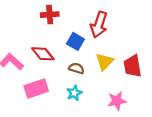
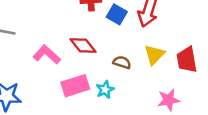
blue square: (75, 41) -> (117, 14), moved
cyan star: (74, 93) -> (105, 90), moved

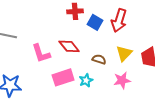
pink L-shape: (47, 55) -> (41, 53), turned -150
pink star: (169, 100) -> (122, 80), moved

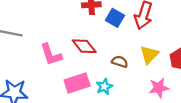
pink star: (122, 80) -> (159, 88), moved

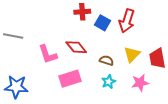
cyan star: (104, 87) -> (109, 82), moved

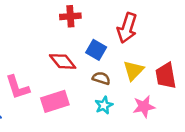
blue square: (102, 23) -> (96, 50), moved
pink L-shape: (48, 54) -> (18, 87), moved

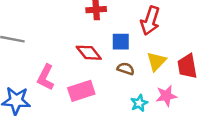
blue square: (96, 50) -> (121, 42), turned -30
pink L-shape: (18, 87) -> (46, 77), turned 45
cyan star: (104, 105) -> (139, 103), moved

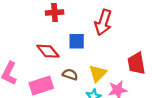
yellow triangle: (156, 61) -> (98, 73), moved
brown semicircle: (126, 69) -> (70, 74), moved

